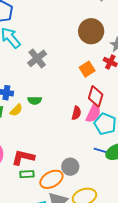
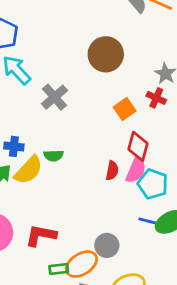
brown circle: (91, 31) -> (106, 54), moved
yellow semicircle: (16, 110) -> (29, 170), size x1.6
green rectangle: (27, 174) -> (59, 269), moved

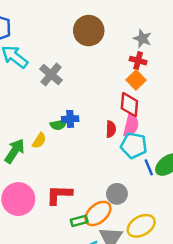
orange square: (125, 109) -> (136, 80), moved
blue cross: (14, 146) -> (70, 119), moved
yellow semicircle: (29, 170) -> (39, 141), size x0.6
cyan pentagon: (153, 184) -> (134, 145), moved
blue line: (148, 221) -> (149, 167), turned 63

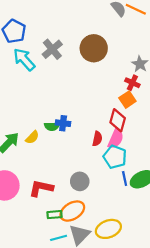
gray cross: (51, 75) -> (52, 49), moved
gray circle: (117, 194) -> (80, 181), moved

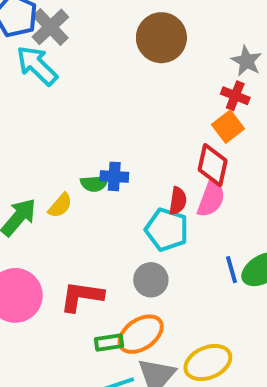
gray cross: (52, 49) -> (50, 27), moved
cyan pentagon: (115, 157) -> (167, 230), moved

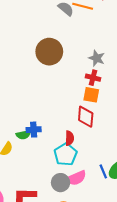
orange square: (228, 127) -> (91, 95), turned -35
pink semicircle: (211, 198) -> (76, 178), moved, turned 54
cyan pentagon: (167, 230) -> (66, 154), turned 30

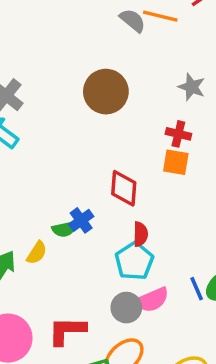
gray star: (97, 58) -> (192, 87), moved
red diamond: (86, 117) -> (124, 188), moved
blue cross: (34, 130) -> (81, 220), turned -32

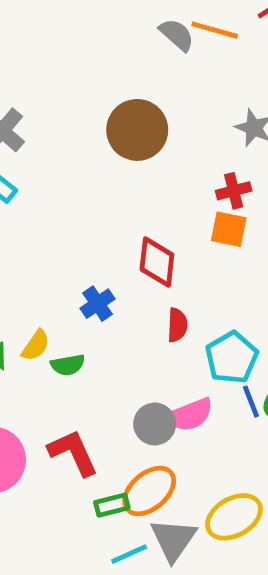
red cross: (178, 134) -> (234, 191), turned -30
green semicircle: (64, 229) -> (68, 365), moved
cyan pentagon: (134, 261) -> (232, 358), moved
red L-shape: (67, 331) -> (73, 453), turned 63

